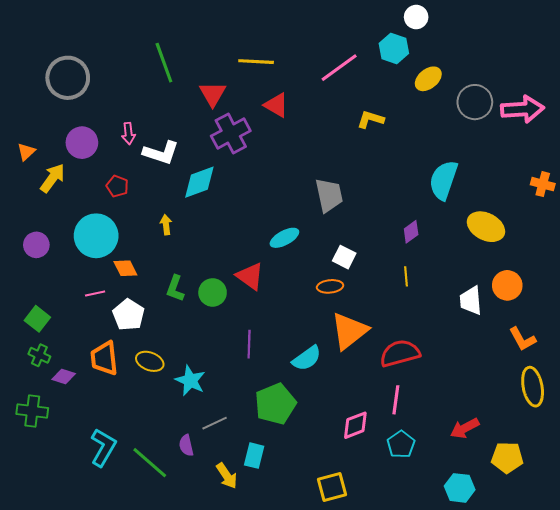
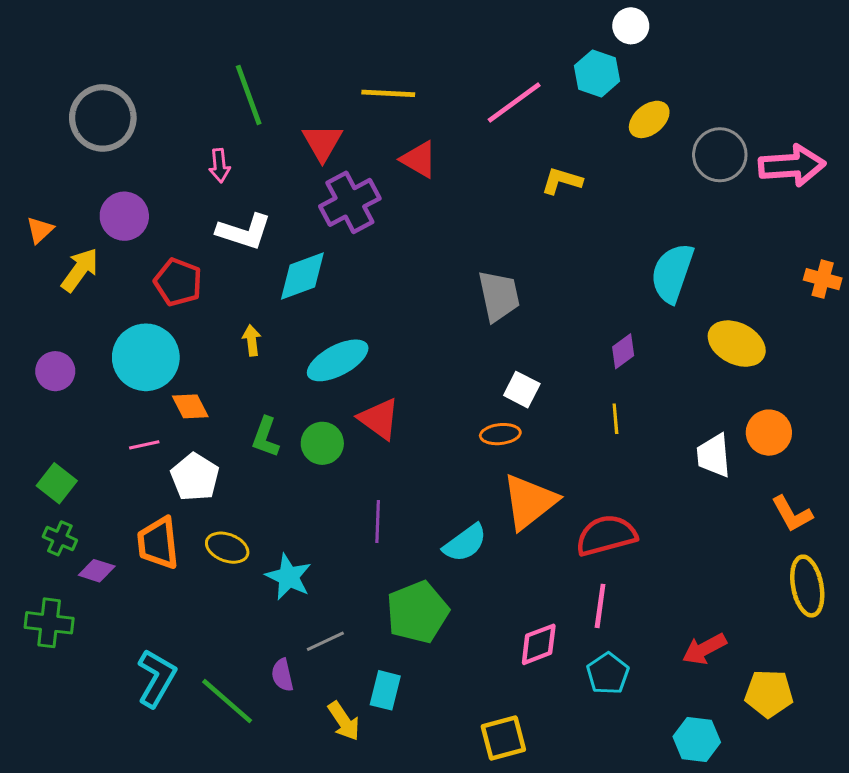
pink arrow: (129, 133) -> (219, 166), moved
red pentagon: (117, 186) -> (178, 282), size x1.4
cyan ellipse: (284, 238) -> (338, 360), moved, size x1.4

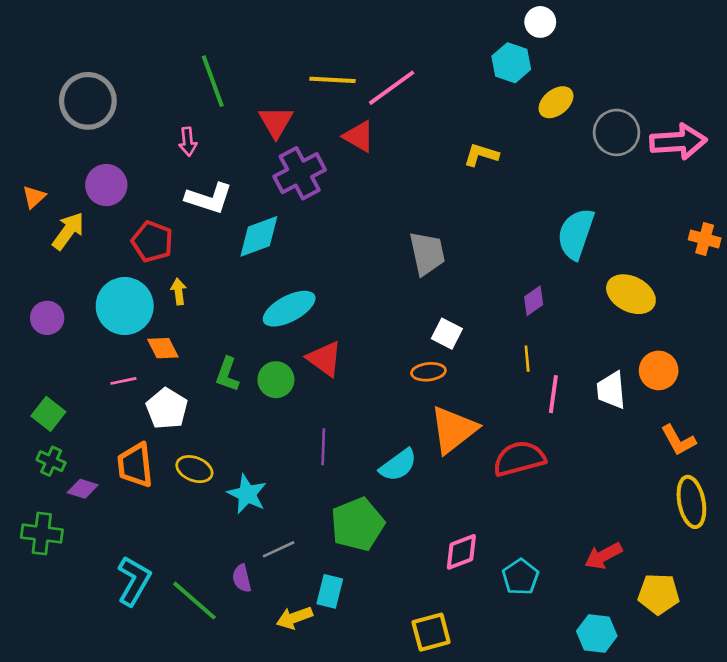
pink line: (514, 103) -> (392, 88), moved
yellow arrow: (252, 340) -> (179, 292), moved
pink line: (600, 606) -> (553, 394), moved
yellow arrow: (344, 721) -> (294, 618), turned 104

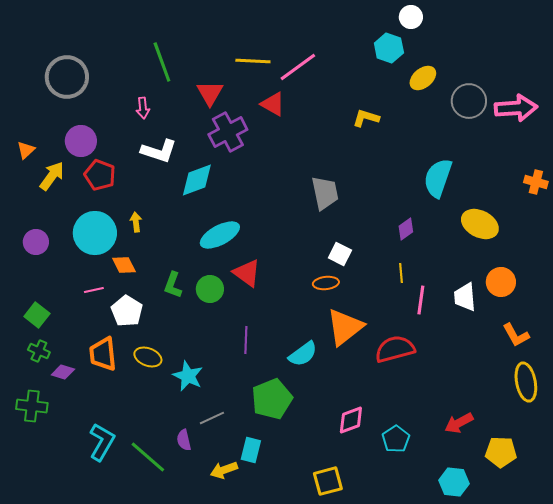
red pentagon: (152, 242) -> (100, 175), moved

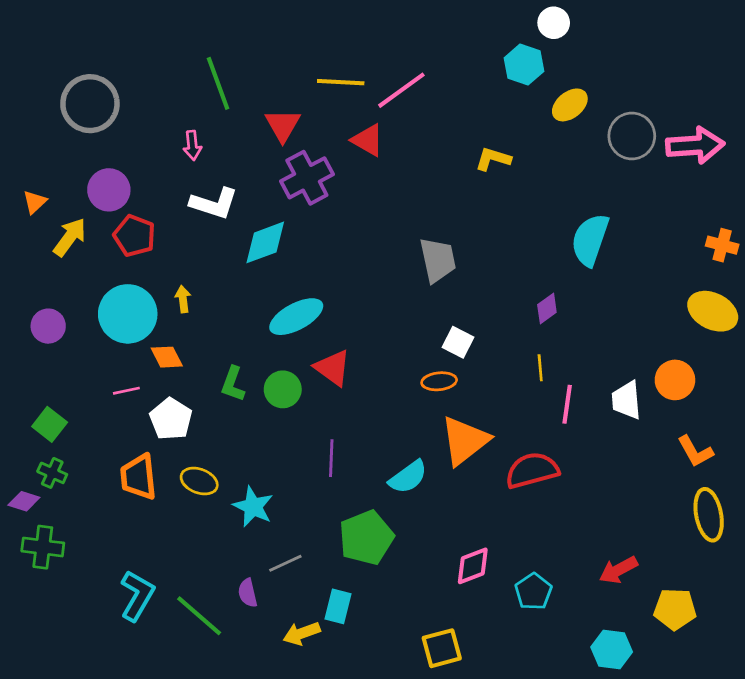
yellow ellipse: (480, 224) -> (713, 311), moved
purple diamond: (63, 372) -> (24, 501), moved

